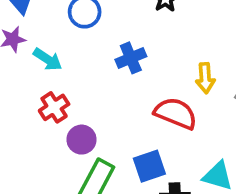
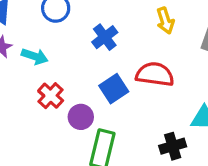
yellow arrow: (205, 78) -> (165, 21), moved
blue square: (149, 166) -> (114, 89), moved

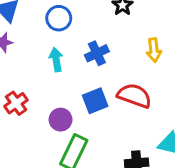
cyan arrow: (35, 56) -> (56, 60), moved, turned -130
red cross: (51, 96) -> (16, 103), moved

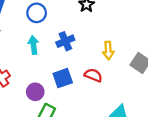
yellow arrow: (154, 50) -> (108, 50), moved
red semicircle: (134, 96) -> (93, 75), size x0.7

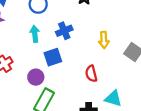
red semicircle: (93, 75) -> (91, 74), moved, turned -126
blue square: (63, 78) -> (53, 57), moved

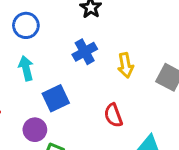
blue cross: (64, 31) -> (85, 52), moved

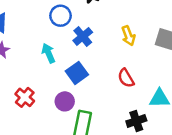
blue circle: (26, 25) -> (60, 16), moved
blue cross: (85, 52) -> (83, 36), moved

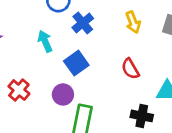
black cross: (136, 121) -> (142, 116), turned 30

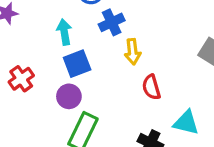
yellow arrow: (133, 22) -> (133, 52), moved
blue square: (76, 63) -> (77, 64), moved

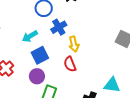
cyan arrow: (64, 32) -> (30, 36), turned -105
red semicircle: (151, 87) -> (70, 64), moved

